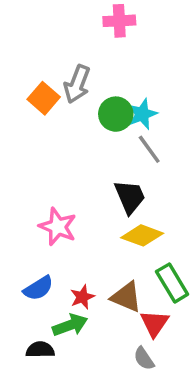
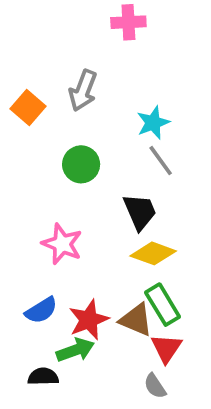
orange square: (44, 98) -> (28, 108), moved
green circle: (116, 114) -> (81, 164), moved
green rectangle: (172, 283) -> (163, 305), moved
red star: (82, 297) -> (89, 320), size x1.5

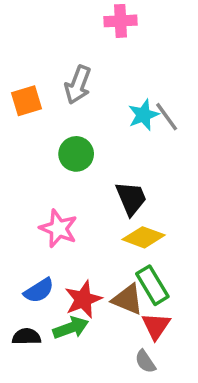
orange square: (28, 108) -> (26, 101), turned 32
gray line: (161, 161) -> (167, 117), moved
black semicircle: (43, 377) -> (26, 337), moved

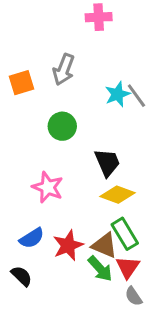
green arrow: (71, 328) -> (100, 269), moved, turned 68
black semicircle: (26, 337) -> (22, 276), turned 45
gray semicircle: (145, 361) -> (134, 296), moved

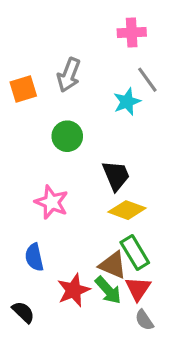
pink cross: (99, 17) -> (132, 33), moved
gray line: (136, 96) -> (147, 80), moved
blue semicircle: (32, 238) -> (34, 257), turned 110
red star: (68, 245) -> (74, 290), moved
black semicircle: (22, 276) -> (23, 312), moved

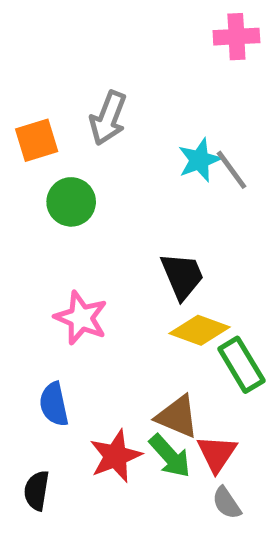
pink cross: (132, 33) -> (236, 37), moved
gray line: (147, 80) -> (232, 170), moved
green circle: (67, 136) -> (71, 202), moved
green rectangle: (135, 252) -> (241, 365), moved
black semicircle: (23, 312) -> (37, 491), turned -125

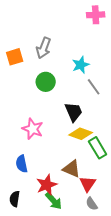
gray line: (232, 170) -> (94, 87), moved
green circle: (71, 202) -> (46, 82), moved
green arrow: (170, 456) -> (54, 201), moved

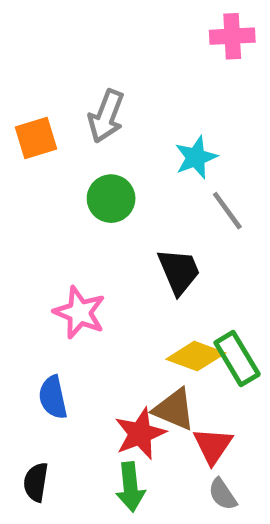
yellow diamond: (81, 134) -> (196, 356), moved
red star: (47, 185) -> (140, 434), moved
green arrow: (54, 201) -> (130, 487), turned 36

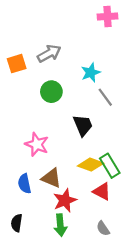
gray arrow: (106, 116) -> (49, 53), turned -140
brown triangle: (174, 409) -> (51, 178), moved
red triangle: (213, 446) -> (102, 191), moved, turned -36

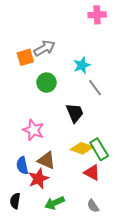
orange square: (17, 64) -> (25, 57), moved
red star: (65, 200) -> (38, 179), moved
green arrow: (60, 225) -> (55, 203), turned 72

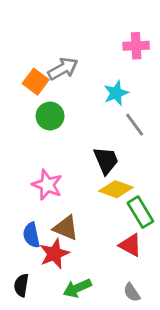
pink cross: (97, 15) -> (136, 46), moved
orange square: (25, 57) -> (36, 82), turned -36
green circle: (47, 83) -> (50, 116), moved
yellow diamond: (82, 148) -> (116, 189), moved

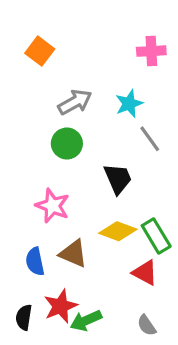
gray arrow: (63, 69) -> (75, 102), moved
orange square: (36, 82) -> (40, 51), moved
green circle: (50, 116) -> (67, 144), moved
yellow diamond: (116, 189) -> (118, 231), moved
red star: (54, 254) -> (60, 306), moved

